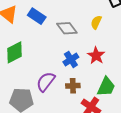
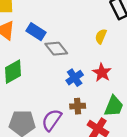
gray diamond: (67, 28) -> (56, 49), moved
purple semicircle: (46, 82) -> (52, 120), moved

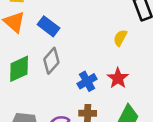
gray diamond: (56, 49) -> (51, 61), moved, turned 75

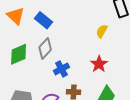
blue cross: (87, 81) -> (61, 69), moved

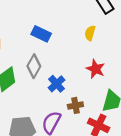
blue rectangle: (43, 20) -> (41, 34), moved

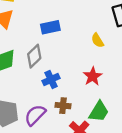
yellow semicircle: (90, 33) -> (97, 40), turned -64
blue rectangle: (41, 34) -> (50, 27), turned -54

